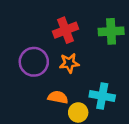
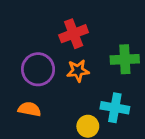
green cross: (111, 31) -> (125, 59), moved
orange semicircle: (58, 97) -> (29, 109), moved

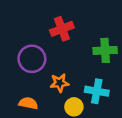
orange star: (78, 71) -> (60, 83), moved
orange semicircle: (29, 109) -> (28, 103), moved

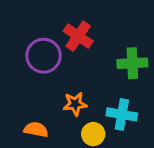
red cross: (62, 29) -> (78, 36), turned -35
purple circle: (32, 59) -> (44, 56), moved

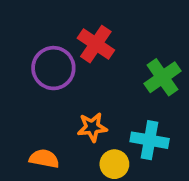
green cross: (132, 63) -> (162, 77), turned -32

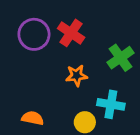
purple circle: (53, 68) -> (34, 34), moved
orange star: (92, 127) -> (77, 76), moved

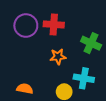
red cross: (71, 33) -> (54, 24), turned -30
green cross: (120, 58) -> (91, 43), turned -30

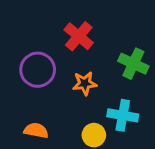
red cross: (54, 24) -> (79, 36), turned 36
purple circle: (26, 26) -> (38, 70), moved

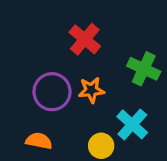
purple circle: (38, 70) -> (52, 92), moved
cyan cross: (123, 115) -> (132, 124), turned 32

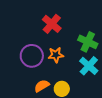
cyan cross: (132, 124) -> (89, 66), moved
orange semicircle: (39, 141) -> (42, 86), moved, turned -42

